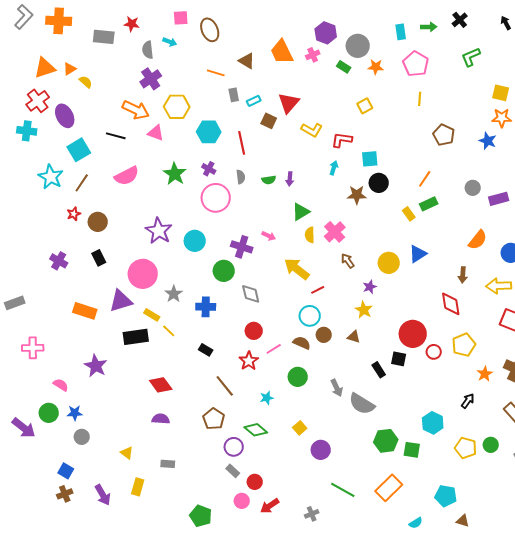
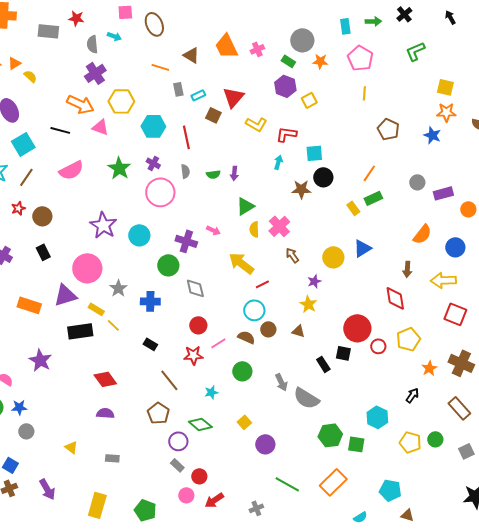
purple hexagon: (326, 33) -> (285, 86), moved
red star: (249, 361) -> (193, 355), turned 30
yellow rectangle: (138, 487) -> (97, 505), moved, size x1.4

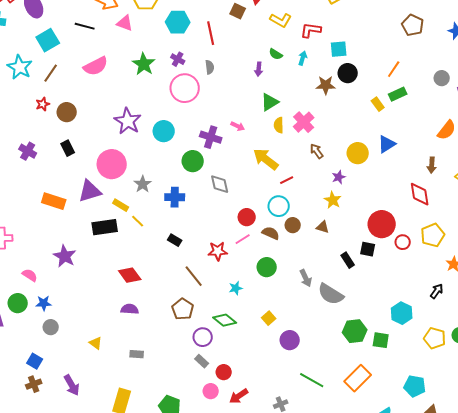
green semicircle: (213, 174) -> (276, 54), moved, turned 40
red circle: (198, 325) -> (247, 217), moved

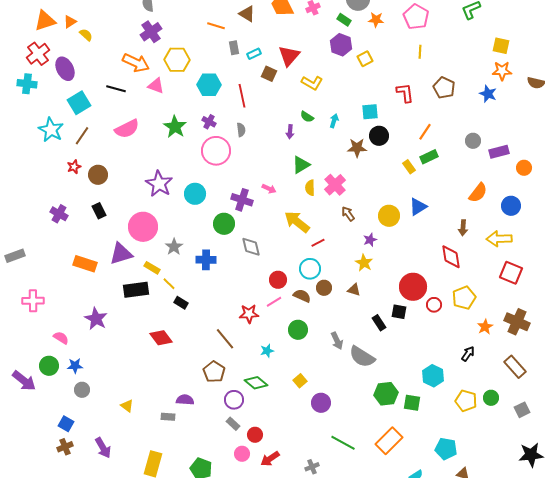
red L-shape: (311, 30) -> (405, 93), moved, turned 75
black rectangle: (175, 240) -> (181, 303), moved
purple semicircle: (130, 309) -> (185, 400), moved

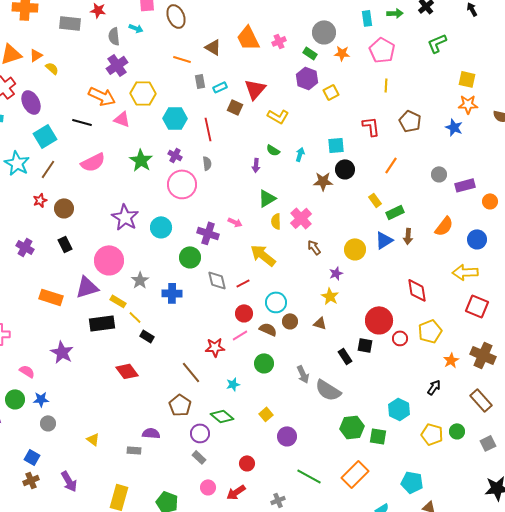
green rectangle: (429, 157) -> (395, 212), moved
brown arrow: (463, 228) -> (408, 236), moved
red line: (318, 243) -> (243, 283), moved
red circle: (255, 435) -> (247, 463), moved

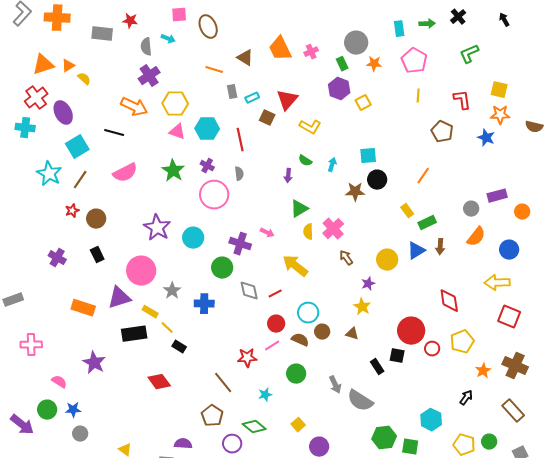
green rectangle: (310, 53) -> (342, 64), turned 32
pink triangle: (122, 119) -> (177, 132), moved
red L-shape: (371, 126) -> (462, 100), moved
gray circle: (439, 174) -> (471, 209), moved

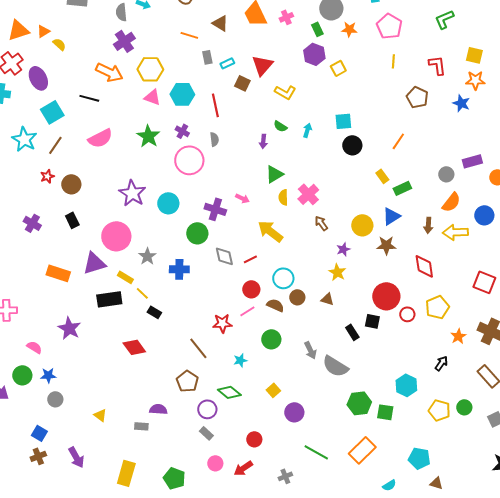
brown star: (355, 192) -> (386, 245), moved
brown arrow: (440, 247) -> (428, 225), moved
yellow arrow: (497, 283) -> (455, 232), moved

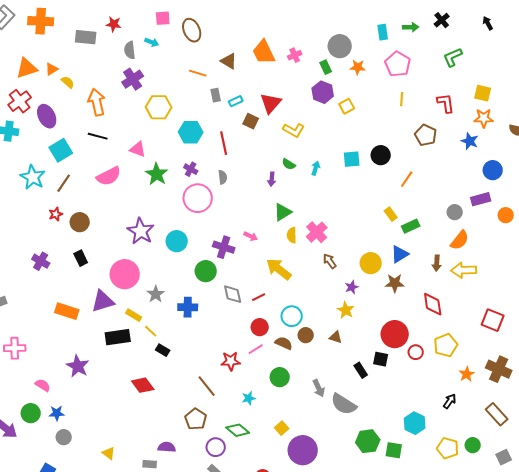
orange arrow: (109, 72) -> (97, 102), moved, turned -128
pink triangle: (152, 97) -> (138, 149), moved
black circle: (352, 145) -> (381, 155), moved
blue circle: (484, 215) -> (493, 170), moved
purple circle: (294, 412) -> (303, 450), size x1.5

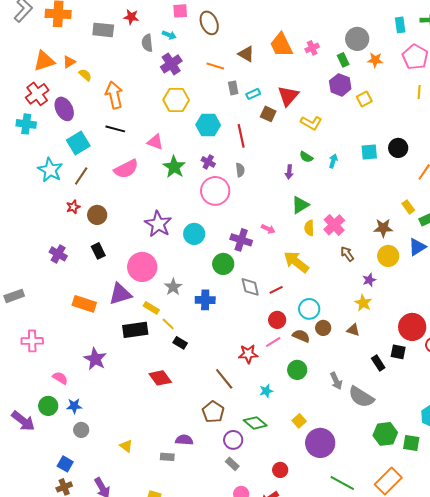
purple cross: (133, 79) -> (171, 64), moved
brown star: (395, 283) -> (383, 228), moved

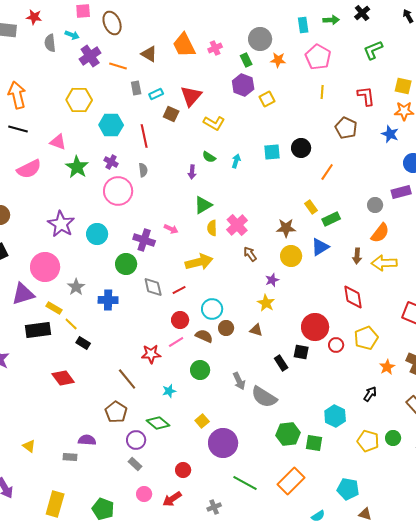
purple cross: (171, 64) -> (90, 56), moved
yellow arrow: (296, 262) -> (199, 262), turned 128

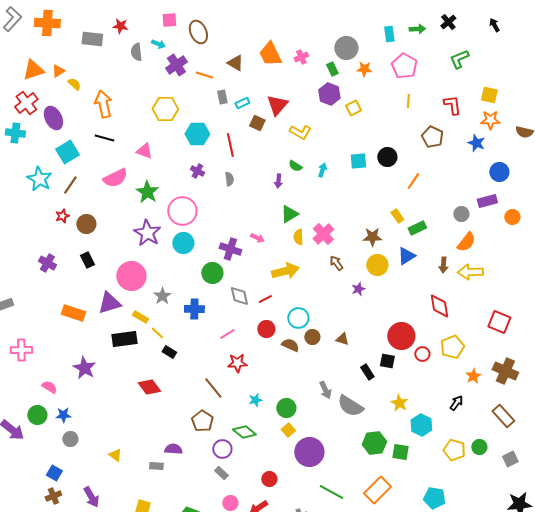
green star: (77, 167) -> (147, 192), moved
pink circle: (118, 191) -> (182, 211), moved
yellow star: (266, 303) -> (399, 403), moved
pink line: (176, 342) -> (227, 334), moved
green circle: (200, 370) -> (286, 408), moved

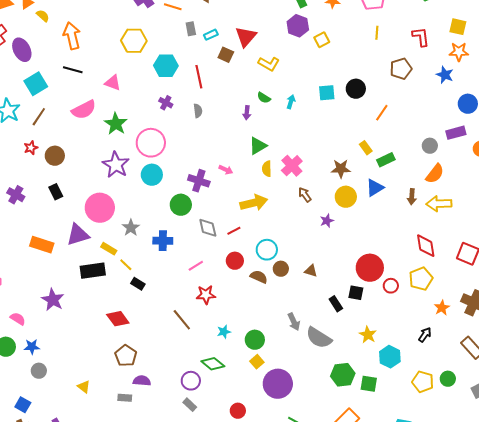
brown pentagon: (432, 137) -> (401, 69), turned 30
red diamond: (439, 306) -> (426, 246), moved
brown pentagon: (202, 421) -> (126, 356), moved

